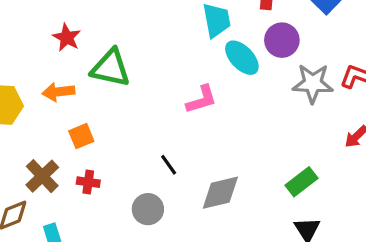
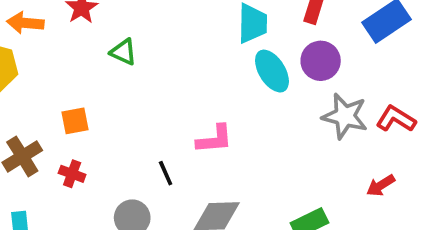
green triangle: (111, 68) -> (123, 52), size x0.6
orange arrow: (58, 92) -> (25, 23), moved
pink L-shape: (201, 100) -> (214, 139), moved

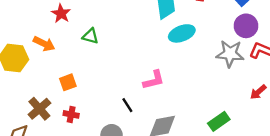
orange arrow: (25, 23) -> (44, 44), moved, turned -150
purple circle: (321, 61) -> (246, 26), moved
cyan ellipse: (272, 71) -> (182, 33), turned -70

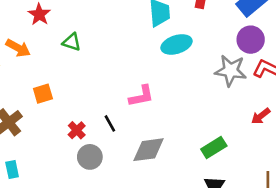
red cross: (71, 114) -> (77, 130), moved, turned 32

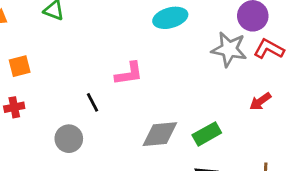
red cross: (77, 130) -> (14, 107), moved, turned 30
gray diamond: (149, 150) -> (160, 134), moved

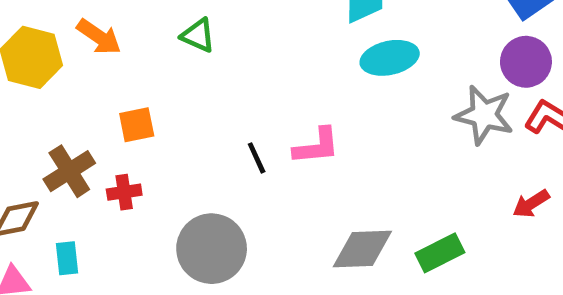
black line: (93, 102) -> (257, 158), moved
gray circle: (69, 139) -> (212, 249), size x1.5

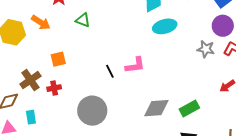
gray star: (484, 115) -> (206, 49), size x0.7

